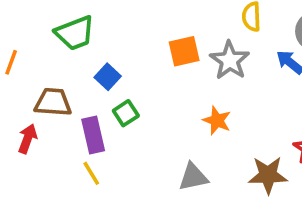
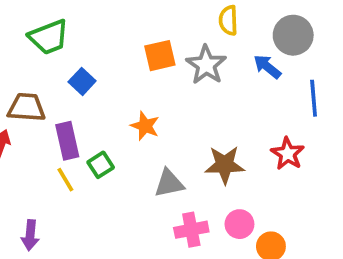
green square: (126, 113) -> (101, 165), moved
orange star: (217, 120) -> (145, 126), moved
brown star: (268, 175) -> (225, 165), moved

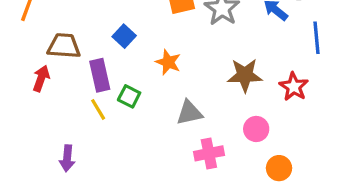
blue square: (82, 81) -> (124, 36), moved
green square: (101, 165) -> (129, 96), turned -30
brown star: (225, 165) -> (245, 75), moved
pink circle: (239, 224) -> (256, 129), moved

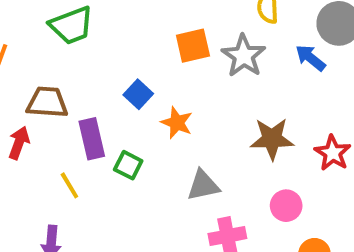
blue square: (124, 36) -> (138, 94), moved
yellow line: (98, 109) -> (69, 185), moved

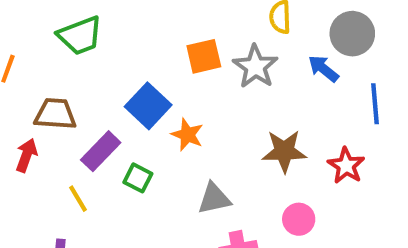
blue square: (138, 94) -> (148, 106), size x1.5
purple rectangle: (92, 139) -> (101, 151), turned 57

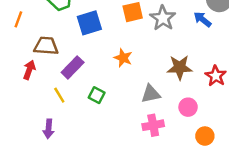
blue square: (148, 106) -> (89, 23), moved, turned 30
green square: (138, 178) -> (97, 95), moved
gray triangle: (214, 199) -> (151, 94), moved

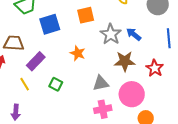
gray star: (163, 18) -> (111, 34), moved
blue arrow: (202, 19) -> (134, 34), moved
pink circle: (188, 107) -> (132, 94), size x1.6

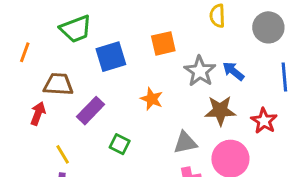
yellow line: (25, 84) -> (63, 154), moved

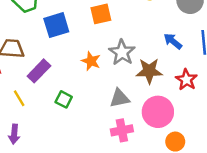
gray star: (200, 71) -> (122, 52), moved
blue arrow: (233, 71) -> (173, 41), moved
yellow line: (63, 154) -> (19, 98), moved

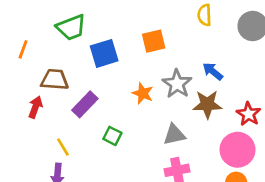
blue arrow: (173, 41) -> (213, 71), moved
yellow line: (19, 98) -> (63, 147), moved
pink circle: (158, 112) -> (238, 150), moved

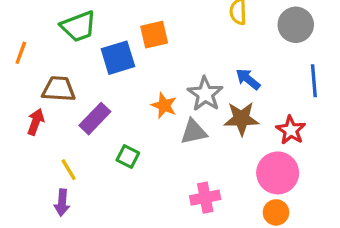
orange square: (154, 41) -> (154, 35), moved
gray triangle: (174, 135) -> (194, 132), moved

